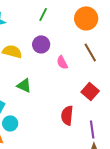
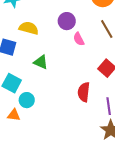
purple circle: (41, 44) -> (67, 21), moved

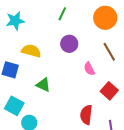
pink semicircle: (79, 39) -> (89, 69), moved

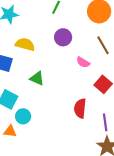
pink semicircle: (89, 69) -> (83, 62), turned -32

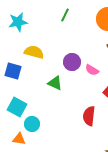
purple circle: (63, 37) -> (72, 62), moved
green triangle: (37, 78) -> (55, 83), moved

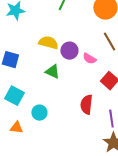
yellow semicircle: (34, 52) -> (48, 43), moved
cyan circle: (32, 124) -> (39, 113), moved

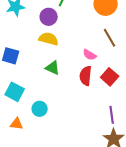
purple circle: (69, 51) -> (49, 17), moved
red semicircle: (86, 105) -> (86, 76), moved

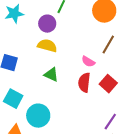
brown line: (110, 38) -> (108, 45), turned 60
cyan circle: (40, 109) -> (38, 116), size x1.5
purple line: (112, 115) -> (110, 122), turned 42

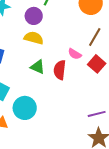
red semicircle: (84, 83) -> (60, 70), moved
red square: (108, 84) -> (97, 64), moved
purple line: (110, 122) -> (97, 114), turned 42

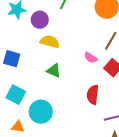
purple circle: (34, 16) -> (40, 20), moved
red semicircle: (60, 70) -> (93, 95), moved

